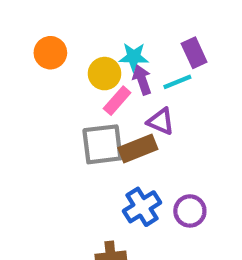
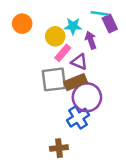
purple arrow: (142, 80) -> (91, 40), moved
cyan line: (177, 82) -> (100, 13), moved, turned 30
purple triangle: (161, 121) -> (79, 62), moved
purple circle: (190, 211) -> (87, 97), moved, size x1.5

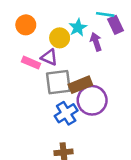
cyan star: (73, 26) -> (78, 27), turned -30
pink rectangle: (63, 53) -> (31, 63), moved, turned 72
purple triangle: (79, 62) -> (49, 57), moved
blue cross: (78, 118) -> (66, 113), moved

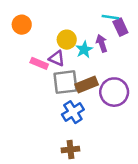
orange circle: (26, 25) -> (22, 25), moved
cyan star: (78, 27) -> (84, 50), moved
purple circle: (92, 100) -> (114, 92), moved

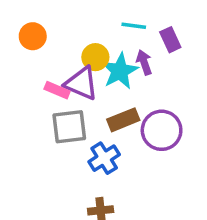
cyan line: (110, 17) -> (134, 26), moved
cyan star: (84, 50) -> (120, 71), size x1.5
purple triangle: (57, 58) -> (81, 83), size x1.5
gray square: (65, 82) -> (69, 127), moved

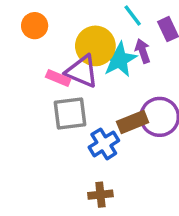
cyan line: (134, 26) -> (133, 16), turned 45
yellow circle: (95, 57) -> (95, 46), size x1.5
brown rectangle: (123, 120) -> (133, 122), moved

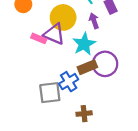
cyan star: (119, 59) -> (84, 44), moved
gray square: (70, 114) -> (50, 93), moved
brown cross: (100, 195) -> (84, 114), moved

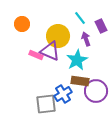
purple circle: (105, 64) -> (96, 91), moved
brown rectangle: (87, 67) -> (80, 81), turned 30

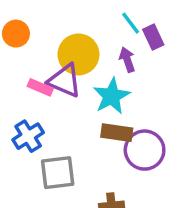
cyan line: (80, 18) -> (131, 23), moved
blue cross: (63, 94) -> (28, 136), moved

